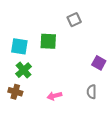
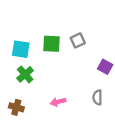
gray square: (74, 20) -> (78, 40), moved
brown cross: (15, 92) -> (16, 107), moved

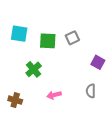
cyan square: (21, 49) -> (19, 34), moved
green cross: (25, 74) -> (34, 69), moved

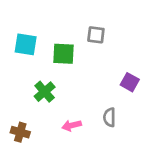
gray square: (72, 38) -> (96, 35), moved, turned 32
gray semicircle: (91, 91) -> (109, 117), moved

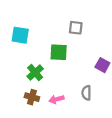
green square: (63, 54) -> (59, 52), moved
brown cross: (20, 132) -> (32, 97), moved

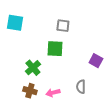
gray square: (76, 28) -> (63, 26), moved
cyan square: (20, 35) -> (15, 23), moved

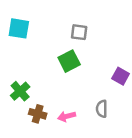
green square: (55, 49) -> (69, 61), turned -30
green cross: (33, 68) -> (20, 91), moved

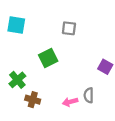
green square: (69, 61) -> (48, 58), moved
pink arrow: (67, 116) -> (70, 102), moved

